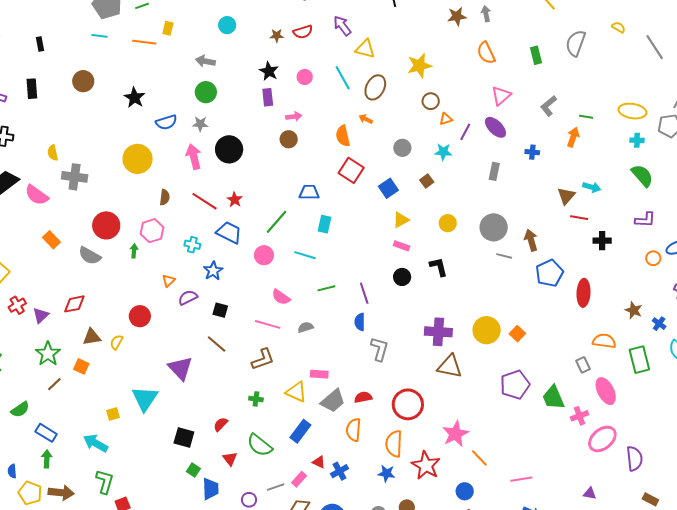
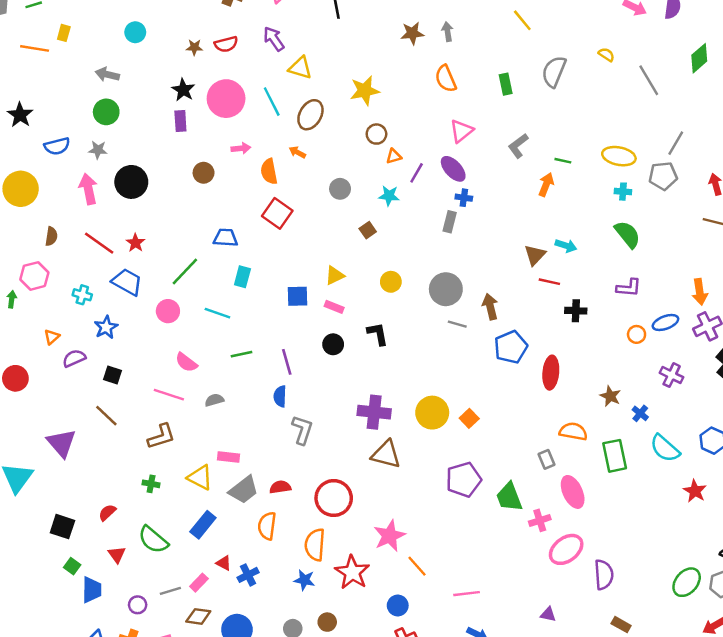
pink circle: (305, 77) -> (226, 99), size x2.0
pink arrow: (294, 116) -> (241, 148), moved
blue cross: (532, 152) -> (464, 198), moved
blue square: (388, 188) -> (298, 296), moved, turned 30

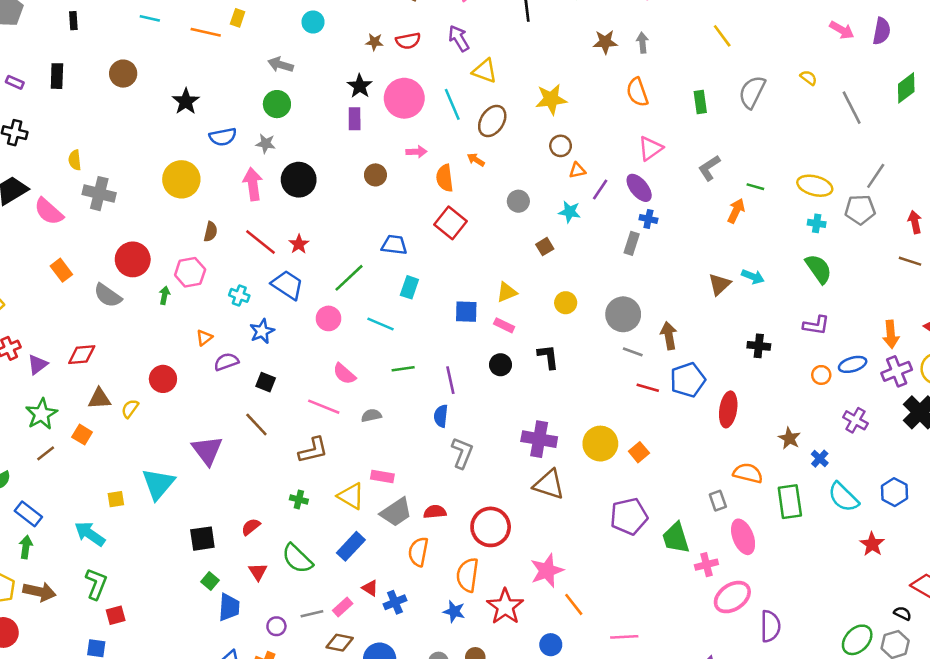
red line: (549, 282) -> (648, 388), moved
black square: (62, 527) -> (202, 539), turned -30

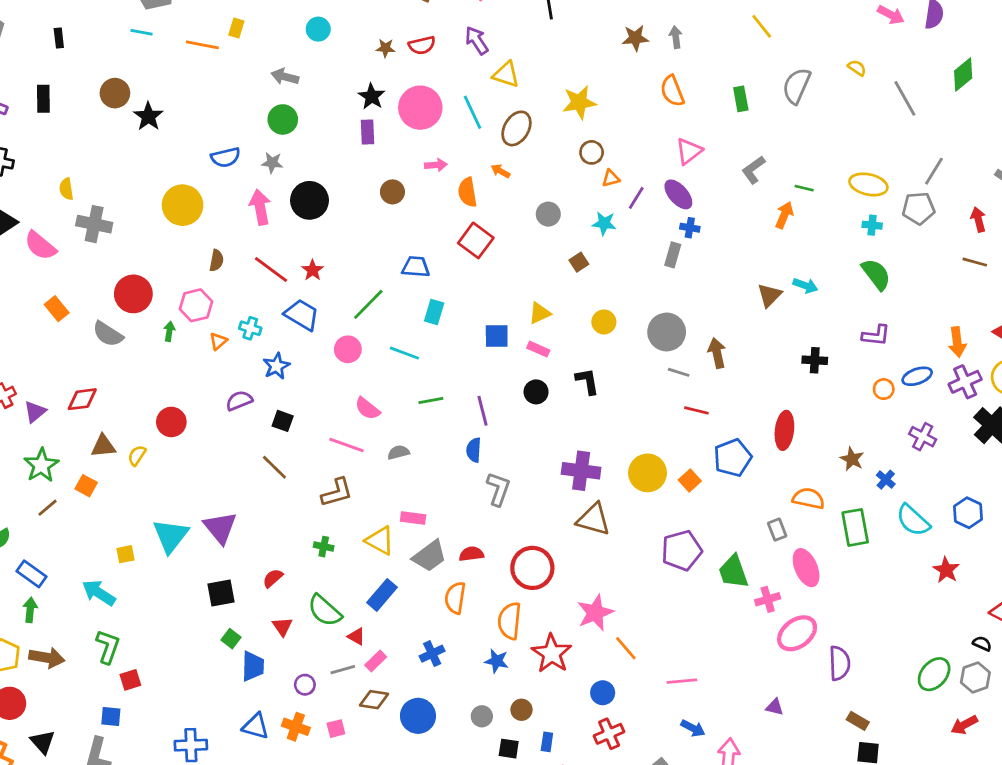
black star: (186, 101) -> (148, 116), moved
orange triangle: (204, 338) -> (218, 341), moved
blue pentagon: (688, 380) -> (733, 458), moved
purple triangle: (207, 450) -> (220, 528), moved
red triangle: (370, 588) -> (356, 636), moved

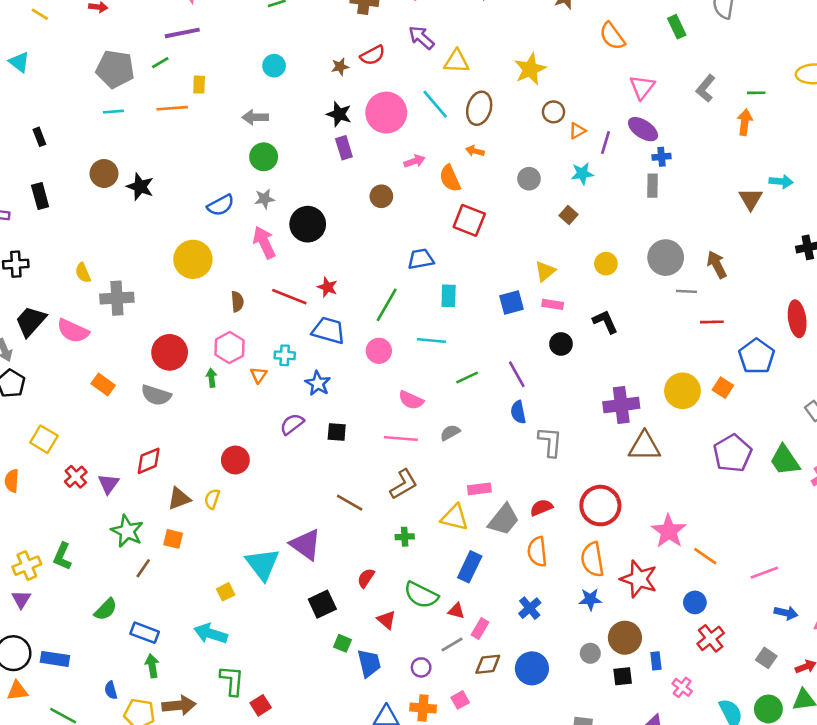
brown line: (274, 467) -> (350, 503), moved
brown circle: (521, 710) -> (625, 638), size x1.6

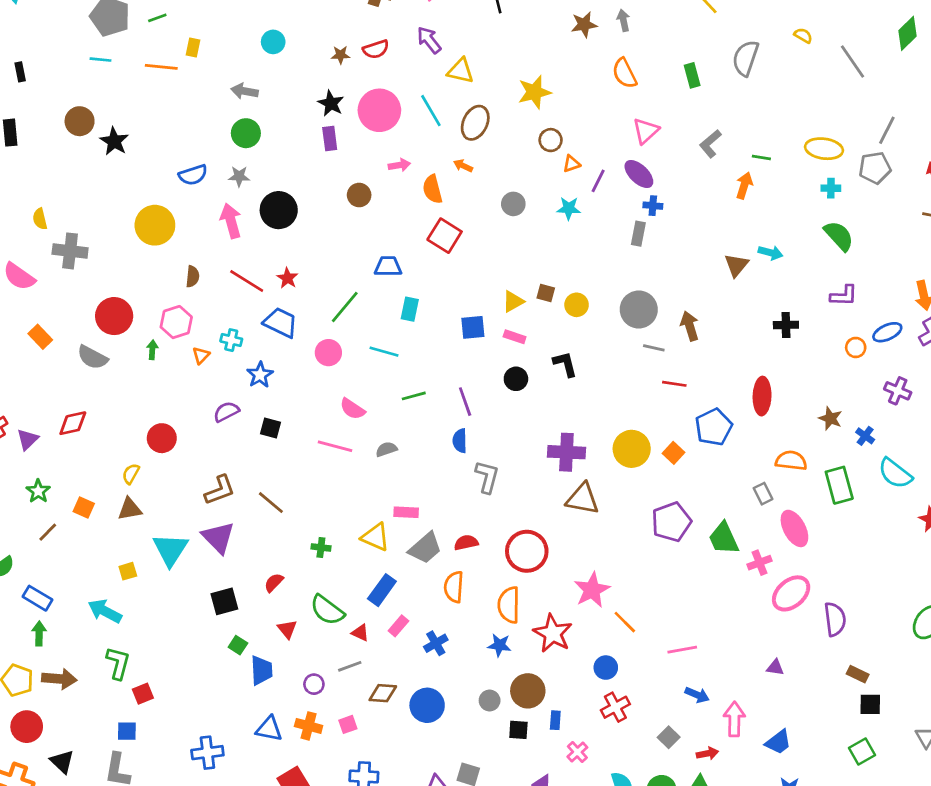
brown square: (569, 215) -> (546, 293), moved, turned -36
brown L-shape: (404, 484) -> (220, 490), moved
brown triangle: (179, 499) -> (130, 509), moved
green star: (127, 531) -> (38, 491), size x0.7
pink rectangle: (480, 629) -> (398, 626), moved

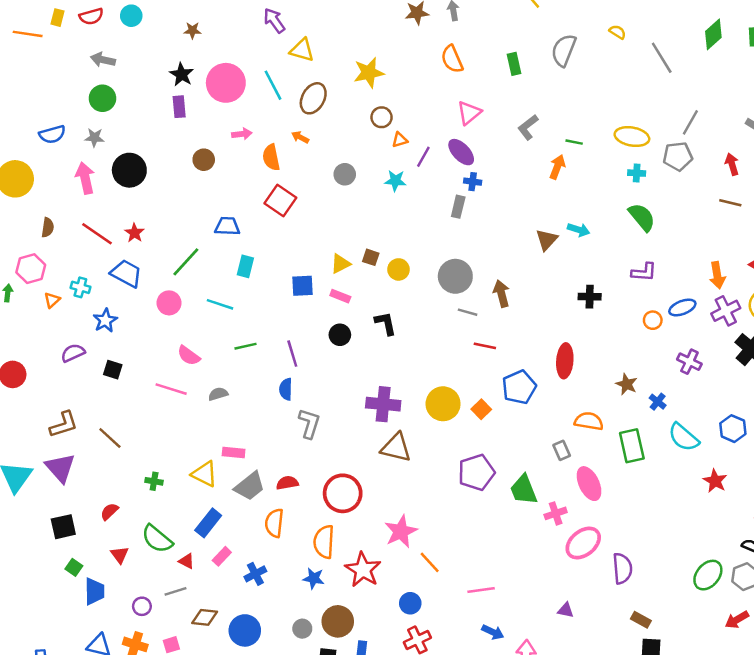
red semicircle: (376, 49) -> (91, 16), moved

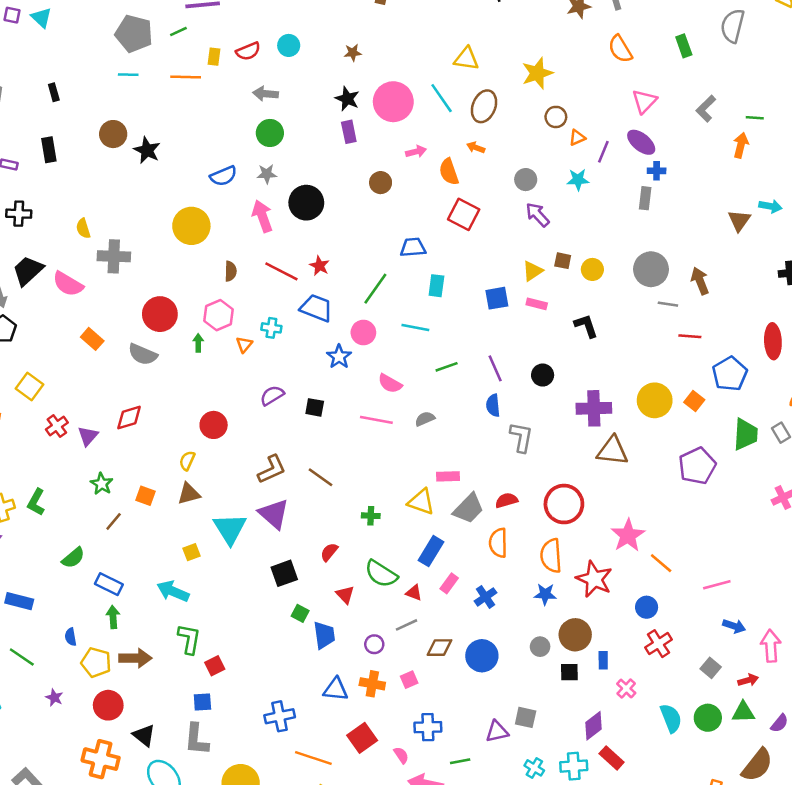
purple arrow: (274, 20) -> (538, 215), moved
blue star: (105, 320) -> (339, 357), moved
black circle: (340, 335) -> (543, 375), moved
green trapezoid: (524, 490) -> (745, 434), moved, turned -148

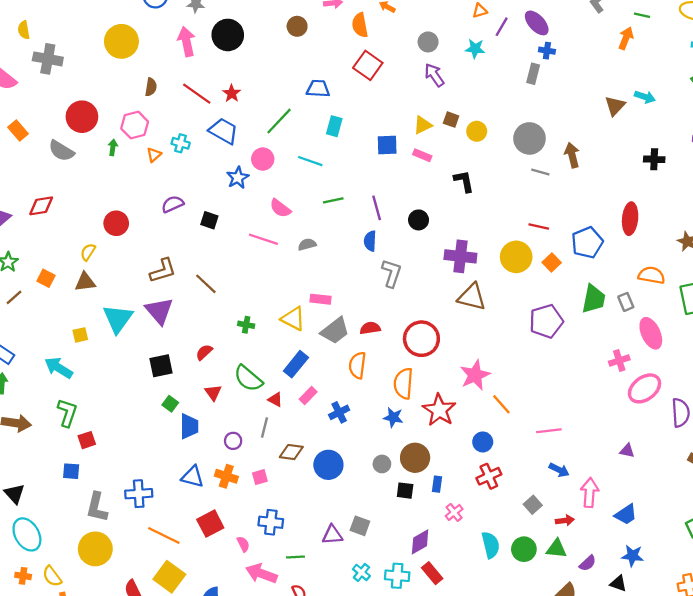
red line: (690, 336) -> (539, 226), moved
gray line: (407, 625) -> (265, 428), turned -60
gray L-shape: (197, 739) -> (97, 507), moved

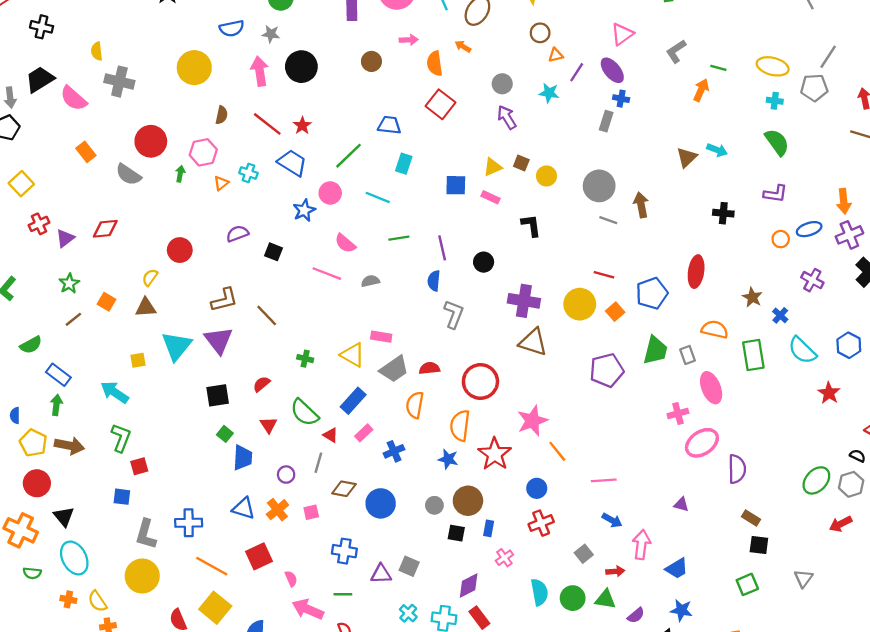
orange cross: (226, 476) -> (277, 510), turned 30
blue cross: (271, 522) -> (344, 551), moved

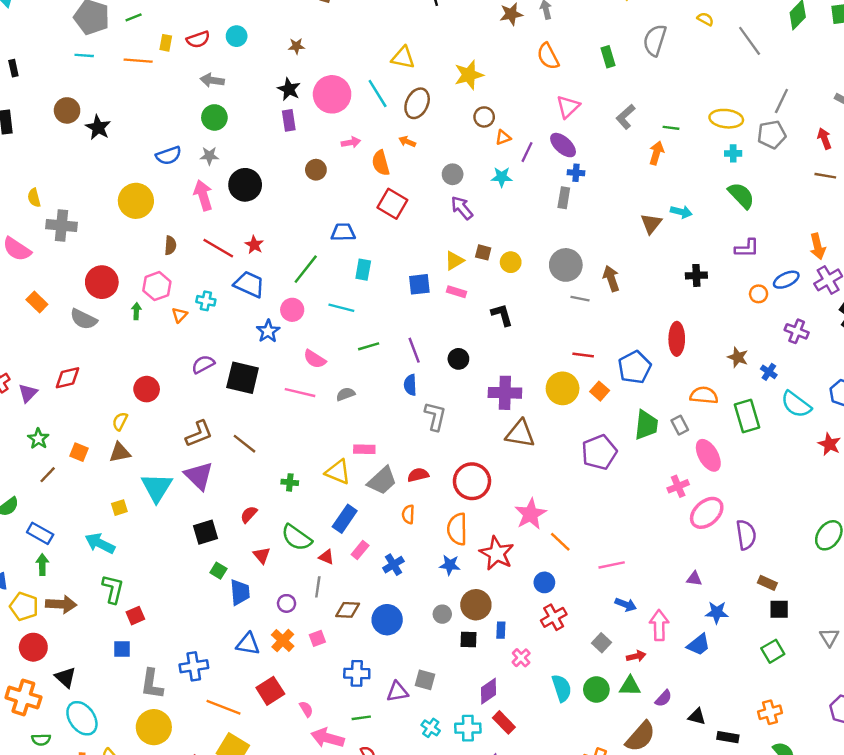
black square: (274, 252) -> (243, 378), size x1.8
orange semicircle: (415, 405) -> (408, 514), size x0.7
blue star: (681, 610) -> (717, 612), moved

